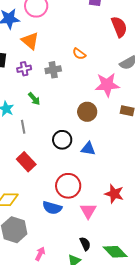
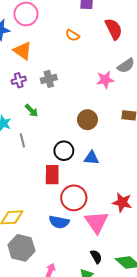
orange semicircle: (79, 54) -> (72, 35), moved
pink star: (107, 85) -> (105, 80), moved, size x0.7
red rectangle: (26, 162) -> (52, 175), moved, turned 48
pink triangle: (88, 211) -> (97, 222), size x1.4

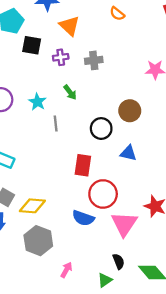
orange semicircle: (72, 35) -> (117, 14), moved
black circle: (64, 151) -> (101, 129), moved

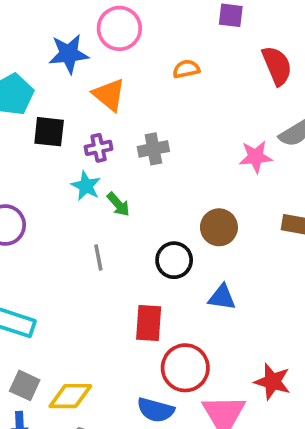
orange semicircle: (117, 14) -> (186, 69), turned 133
cyan star: (37, 102) -> (86, 186), moved

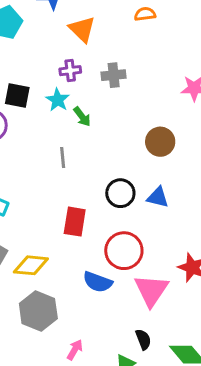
black square: (49, 132) -> (17, 96), moved
black circle: (174, 260) -> (120, 193), moved
red rectangle: (149, 323) -> (75, 222), moved

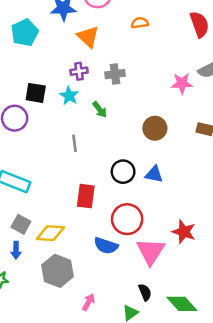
green arrow: (82, 117) -> (100, 110), moved

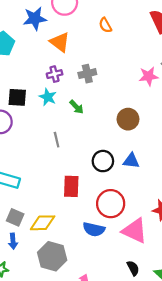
orange semicircle: (140, 23) -> (105, 25), turned -105
pink triangle: (151, 251) -> (135, 231), turned -32

